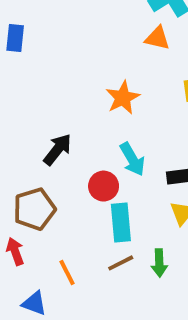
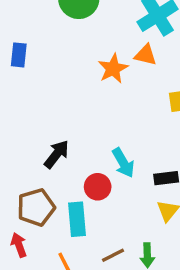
orange star: (123, 98) -> (113, 69), moved
cyan rectangle: (121, 223) -> (77, 219), moved

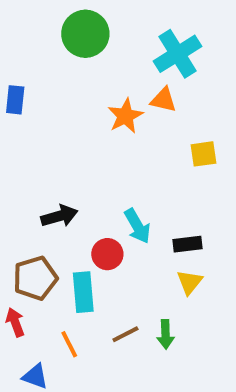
black arrow: (57, 154) -> (59, 216), turned 36

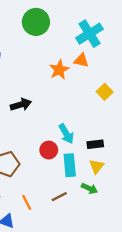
yellow square: (204, 154) -> (105, 92), turned -35
black arrow: (59, 216) -> (21, 105), moved
cyan rectangle: (83, 292) -> (70, 165), moved
green arrow: (165, 334) -> (90, 188), moved, turned -63

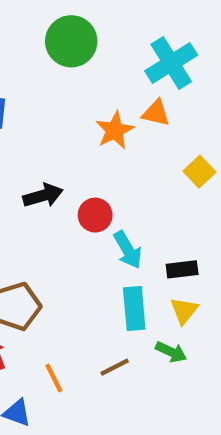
red circle: (49, 150) -> (95, 215), moved

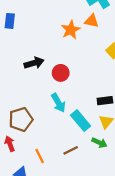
cyan arrow: (128, 250) -> (58, 103), moved
cyan rectangle: (134, 308) -> (81, 121), turned -35

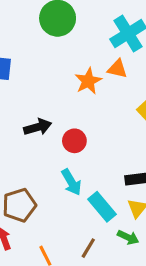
brown line: (71, 150) -> (88, 248), turned -32

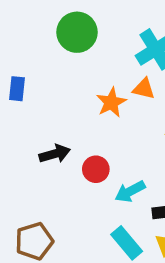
cyan arrow: (71, 182) -> (130, 191), moved, turned 92

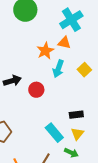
cyan arrow: (130, 191) -> (58, 69), moved, turned -42

